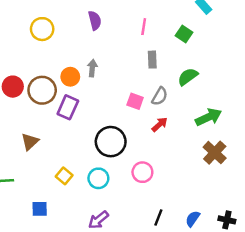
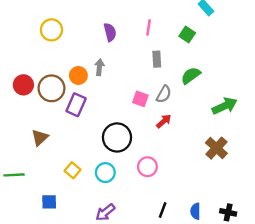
purple semicircle: (95, 20) -> (110, 32), moved
green arrow: (209, 117) -> (225, 106), moved
blue semicircle: (193, 219) -> (195, 211), turned -35

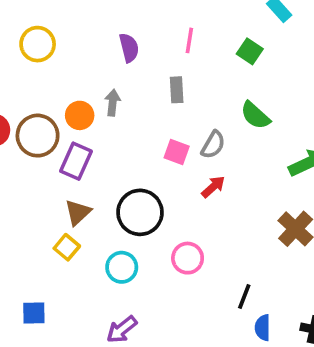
gray rectangle: (157, 59) -> (177, 90), moved
green semicircle: (191, 75) -> (255, 115), turned -102
brown triangle: (40, 137) -> (78, 212), moved
yellow square: (73, 170) -> (67, 247), moved
black line: (163, 210) -> (244, 297), moved

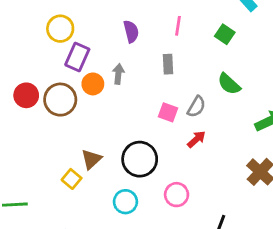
purple rectangle: (76, 161) -> (77, 57), moved
yellow square: (67, 247) -> (72, 179), moved

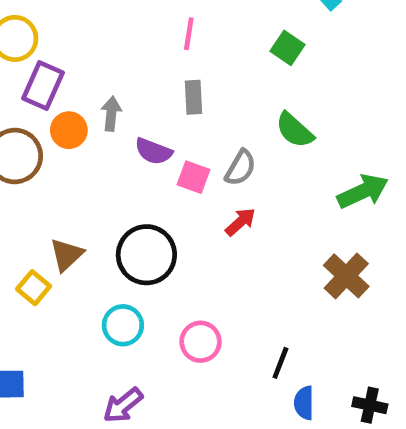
pink line: (178, 26) -> (189, 34), moved
purple semicircle: (131, 31) -> (153, 151), moved, turned 125
pink circle: (177, 195) -> (201, 342), moved

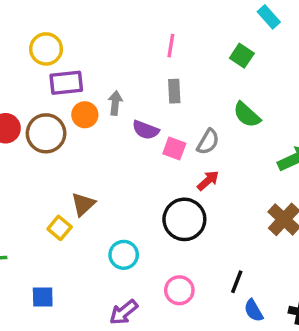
purple rectangle: (43, 85) -> (66, 83), turned 60
black circle: (146, 255) -> (184, 219), moved
pink circle: (201, 342) -> (179, 290), moved
blue semicircle: (304, 403) -> (254, 311), turned -30

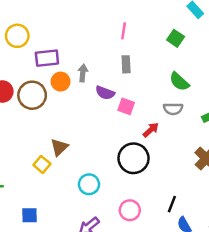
yellow circle: (46, 49) -> (17, 36), moved
gray semicircle: (208, 142) -> (173, 109), moved, turned 60

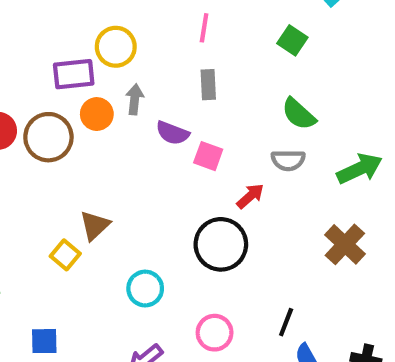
yellow circle: (17, 36) -> (116, 47), moved

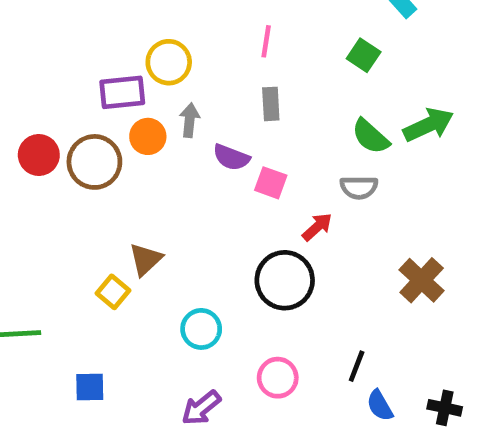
green arrow: (360, 169) -> (428, 125), moved

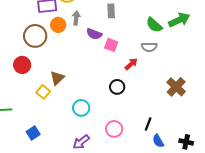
red circle: (39, 155) -> (22, 65), moved
black circle: (285, 280) -> (117, 87), size x0.6
blue square: (90, 387) -> (33, 133), turned -32

